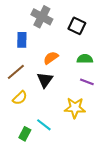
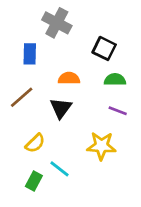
black square: (77, 26) -> (104, 48), moved
orange semicircle: (51, 58) -> (69, 78), turned 35
yellow semicircle: (20, 98) -> (35, 143), moved

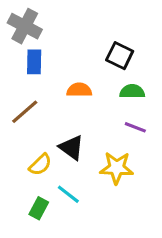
gray cross: (57, 23) -> (25, 26), moved
black triangle: (61, 108) -> (71, 148), moved, turned -30

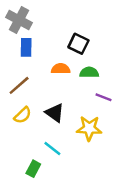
black square: (120, 56) -> (78, 44), moved
green semicircle: (132, 91) -> (89, 72), moved
yellow semicircle: (40, 165) -> (23, 115), moved
green rectangle: (39, 208) -> (33, 169), moved

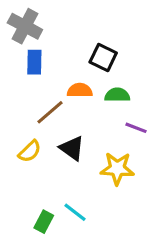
brown line: (19, 85) -> (50, 112), moved
cyan line: (52, 148) -> (75, 212), moved

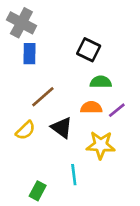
orange semicircle: (80, 90) -> (91, 107), moved
purple line: (136, 128) -> (117, 110), turned -60
cyan line: (75, 212) -> (74, 175), moved, turned 45

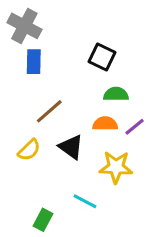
cyan line: (74, 175) -> (85, 201), turned -55

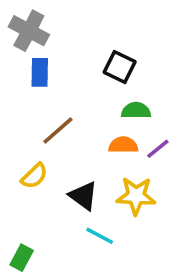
black triangle: (71, 147) -> (83, 196), moved
green rectangle: (43, 220) -> (22, 258), moved

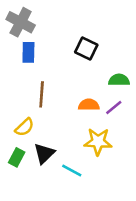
green semicircle: (136, 111) -> (119, 80), moved
brown line: (58, 131) -> (42, 94), turned -45
black triangle: (83, 196) -> (44, 153), moved, turned 40
green rectangle: (22, 258) -> (17, 157), moved

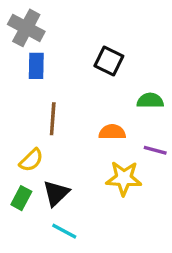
purple line: (114, 107) -> (155, 150), moved, turned 54
cyan line: (72, 170) -> (64, 231), moved

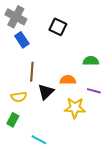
black square: (109, 61) -> (58, 27), moved
blue rectangle: (36, 66) -> (22, 40), turned -35
yellow semicircle: (31, 160) -> (19, 97), turned 35
black triangle: (56, 193) -> (46, 92), moved

